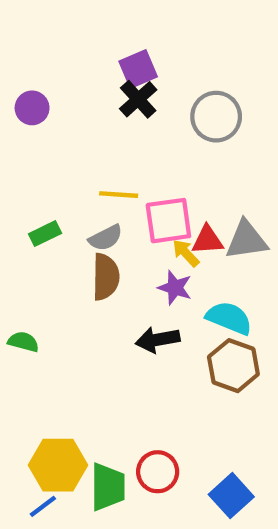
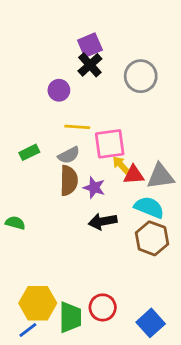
purple circle: (32, 108) -> (59, 90), moved
red triangle: (207, 240) -> (134, 175), moved
gray triangle: (246, 240) -> (160, 176), moved
purple star: (175, 288) -> (94, 188), moved

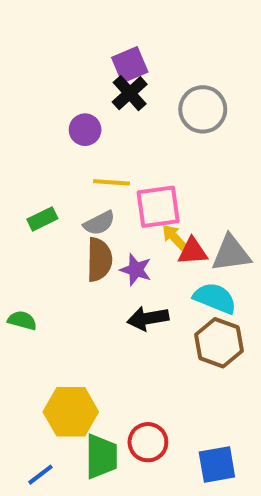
yellow hexagon: (38, 303) -> (71, 412), moved
blue square: (151, 323) -> (217, 465), turned 32

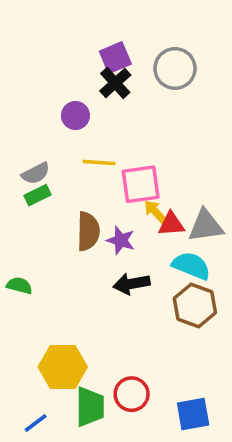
gray circle: (203, 109) -> (175, 68), moved
gray semicircle: (99, 223) -> (36, 173), moved

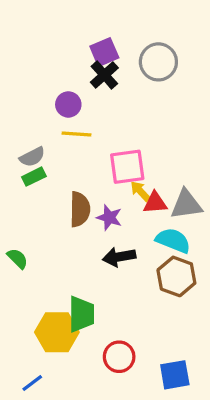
yellow line: (99, 163) -> (76, 134), moved
green semicircle: (19, 286) -> (18, 258), turned 30
green trapezoid: (90, 407) -> (81, 314), moved

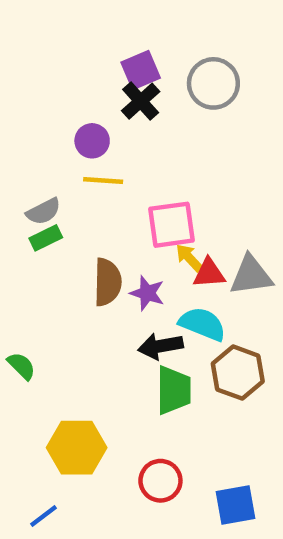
cyan semicircle: (173, 240) -> (202, 324), moved
green semicircle: (18, 258) -> (21, 366), moved
green trapezoid: (81, 314) -> (174, 390), moved

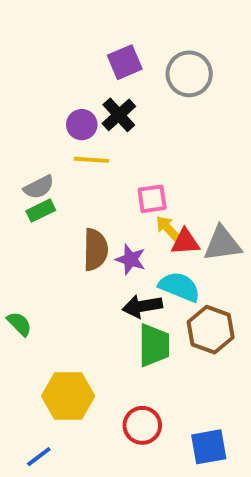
black cross: (141, 101) -> (119, 115), moved
pink square: (172, 225) -> (152, 199), size x0.7

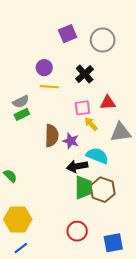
black cross: (119, 115) -> (85, 74), moved
red triangle: (185, 242) -> (108, 103), moved
brown hexagon: (211, 330) -> (103, 190), moved
yellow hexagon: (68, 396) -> (18, 219), moved

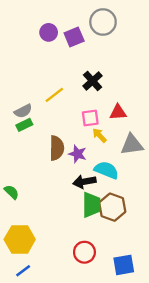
gray circle: (103, 40) -> (103, 22), moved
purple circle: (44, 68) -> (49, 32), moved
yellow line: (50, 87) -> (54, 95), turned -42

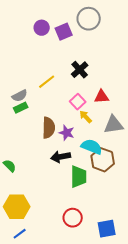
pink square: (90, 118) -> (78, 102), turned -35
black arrow: (84, 182) -> (61, 157), moved
brown hexagon: (112, 207) -> (103, 160), moved

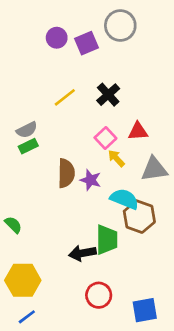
yellow line: (47, 82) -> (65, 97), moved
black arrow: (61, 157) -> (82, 253), moved

